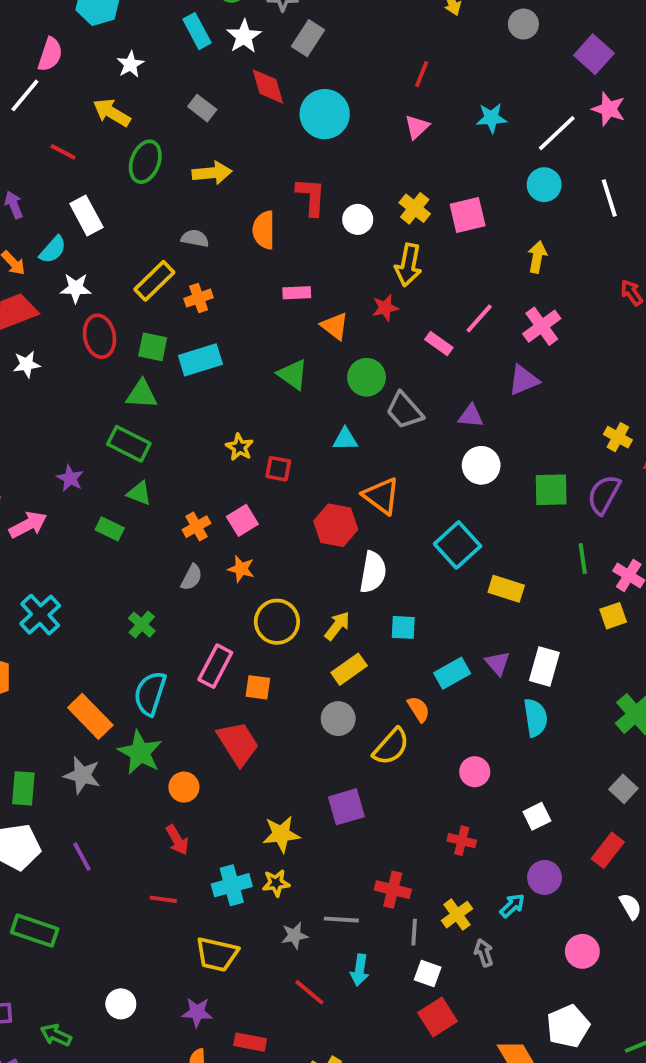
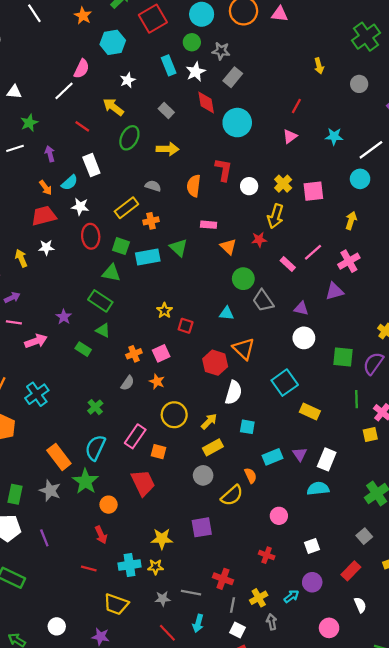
green triangle: (293, 374) -> (179, 248), moved
cyan semicircle: (536, 718) -> (318, 489), turned -95

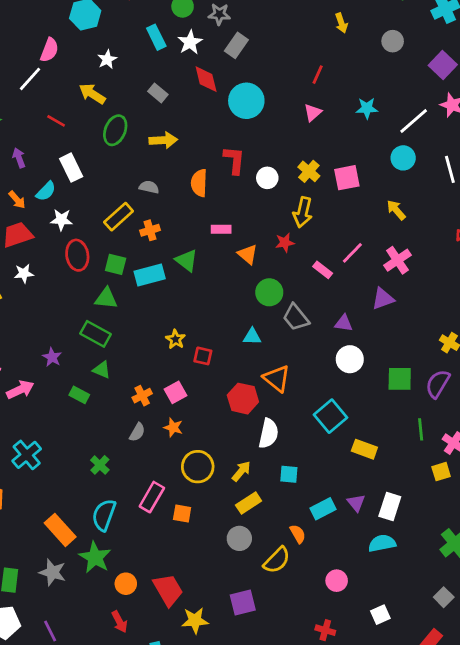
yellow arrow: (351, 220) -> (396, 210), turned -54
red trapezoid: (143, 483) -> (168, 590), moved

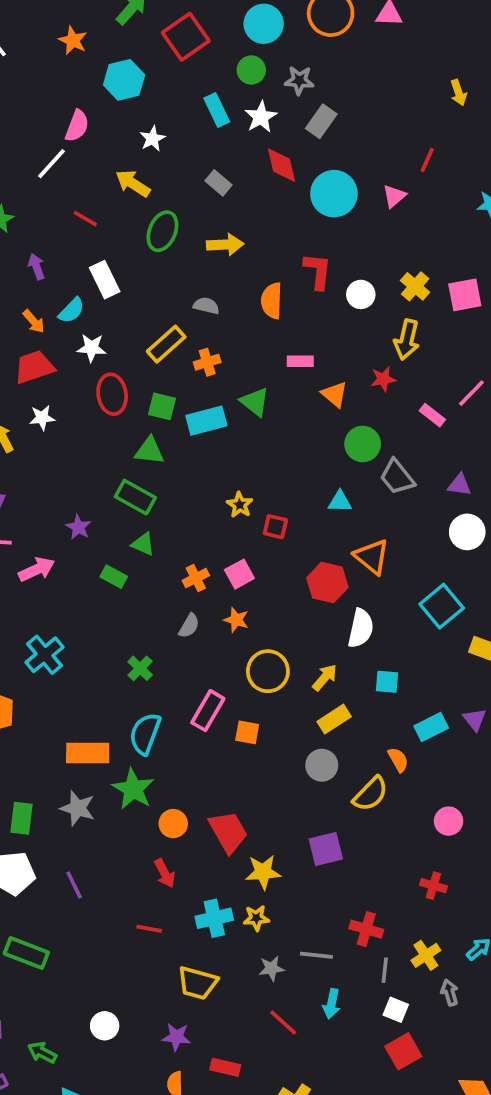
pink triangle: (313, 113) -> (394, 196), moved
orange rectangle: (60, 530) -> (88, 753), turned -48

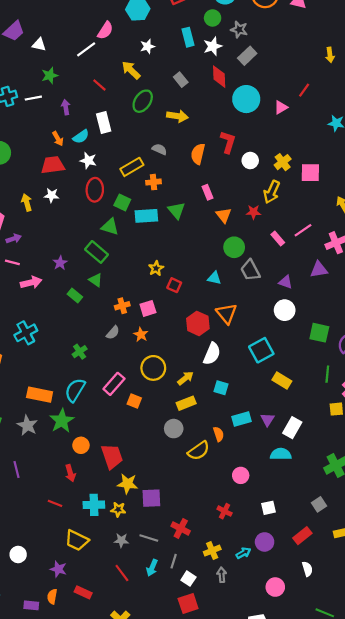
pink rectangle: (300, 361) -> (207, 192), turned 56
purple square: (326, 849) -> (151, 498), moved
gray line: (385, 970) -> (174, 561), moved

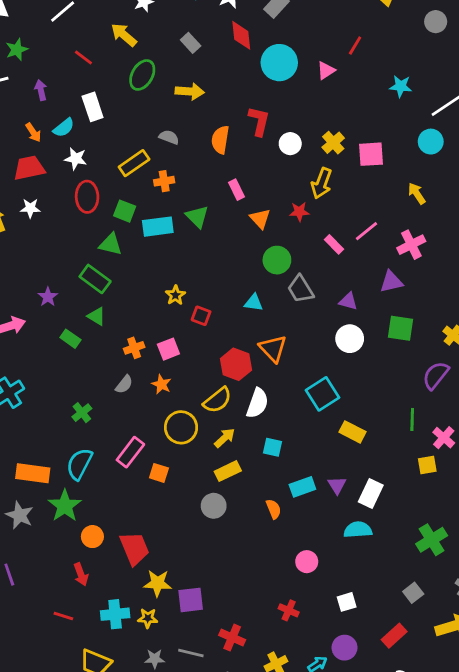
green square: (319, 333) -> (401, 328), moved
yellow semicircle: (199, 451) -> (217, 400), moved

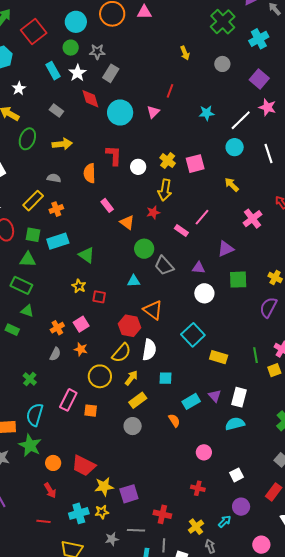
green triangle: (197, 217) -> (87, 255), moved
pink cross: (411, 245) -> (253, 219), moved
green line: (412, 419) -> (256, 355), moved
red trapezoid: (134, 548) -> (84, 466), turned 150

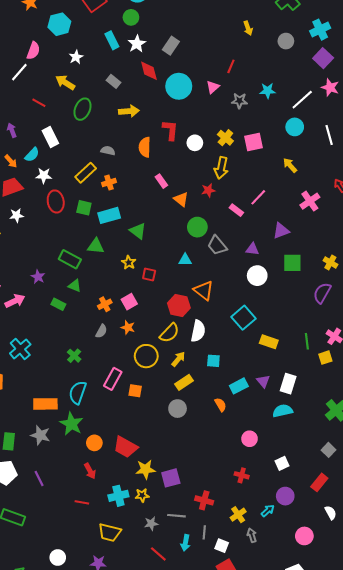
cyan cross: (259, 39) -> (320, 30), moved
gray star: (97, 52) -> (239, 101), moved
yellow arrow: (62, 144) -> (129, 111), moved
green triangle: (28, 260) -> (96, 246), moved

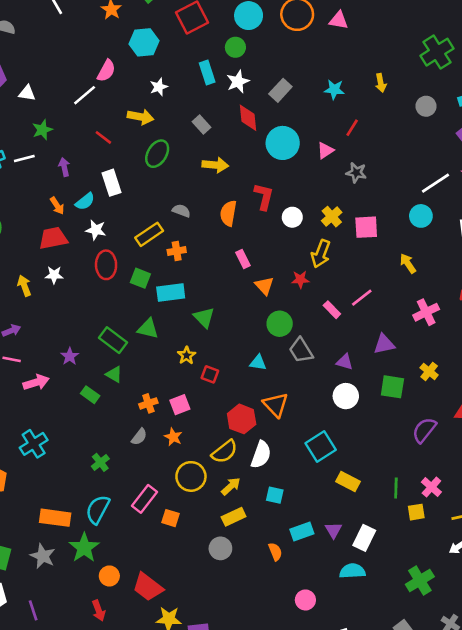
yellow arrow: (65, 82) -> (141, 117), turned 150
cyan star: (268, 91) -> (334, 89), moved
yellow cross: (330, 262) -> (429, 371), moved

